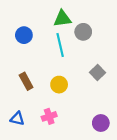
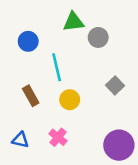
cyan line: (60, 45) -> (57, 67), moved
pink cross: (49, 116) -> (58, 137), turned -32
purple circle: (101, 123) -> (119, 145), size x1.5

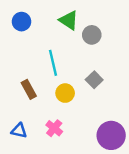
green triangle: (74, 22) -> (69, 20), turned 40
blue circle: (28, 41) -> (21, 22), moved
gray square: (115, 85) -> (94, 80), moved

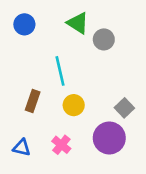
gray square: (94, 80) -> (124, 108), moved
brown rectangle: (29, 89) -> (33, 101), turned 48
purple circle: (111, 135) -> (109, 138), moved

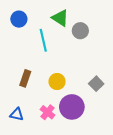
cyan line: (60, 71) -> (43, 40), moved
purple circle: (109, 138) -> (72, 107), moved

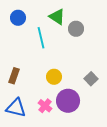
brown rectangle: (25, 78) -> (14, 76), moved
blue triangle: (17, 114) -> (16, 108), size x1.5

